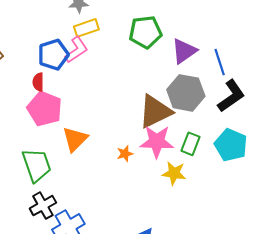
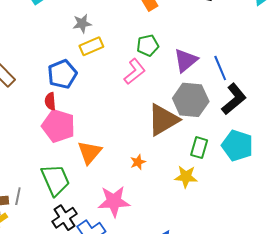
green pentagon: (145, 32) -> (148, 45), size x0.7
pink L-shape: (76, 50) -> (135, 72), moved
pink star: (157, 142) -> (114, 201), moved

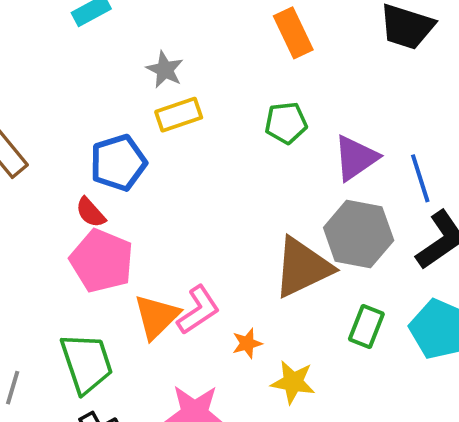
gray star: (82, 23) -> (165, 70), turned 30
pink L-shape: (135, 72) -> (198, 310), moved
red semicircle: (50, 101) -> (90, 212), turned -42
yellow star: (186, 177) -> (293, 382), moved

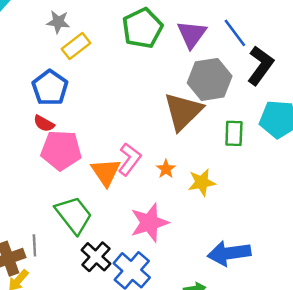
green pentagon: (286, 123) -> (142, 28), size x1.5

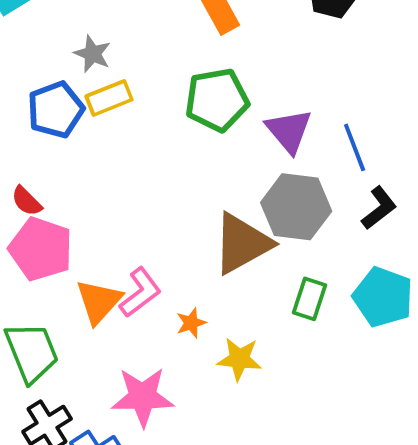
purple triangle: (192, 34) -> (289, 131), turned -32
black L-shape: (260, 66) -> (379, 208), size x0.7
blue pentagon: (50, 88) -> (56, 110), moved

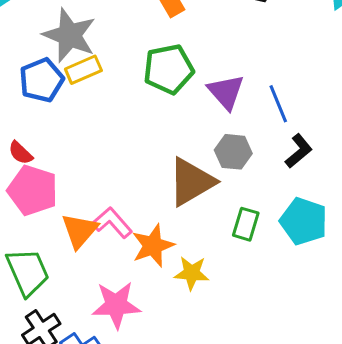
gray star: (93, 54) -> (69, 35), size x1.8
gray hexagon: (296, 207) -> (233, 152), size x0.7
pink L-shape: (140, 292) -> (112, 223), turned -93
orange star: (191, 323) -> (153, 246), size x1.8

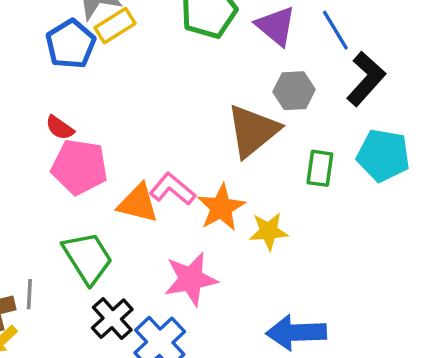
black L-shape: (299, 151) -> (366, 79), size x1.4
orange triangle: (80, 231) -> (138, 203), turned -48

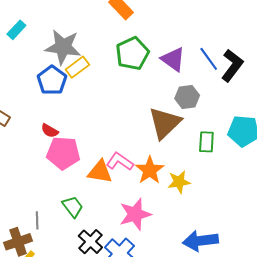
black L-shape: (366, 79) -> (232, 65), moved
green trapezoid: (88, 258) -> (73, 207), size x0.7
gray line: (29, 294) -> (37, 220), moved

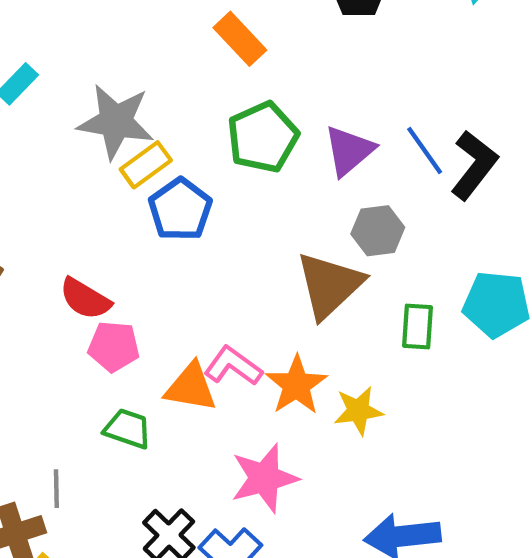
purple triangle: (173, 59) -> (349, 151), turned 44
blue pentagon: (52, 80) -> (180, 209), moved
red semicircle: (50, 131) -> (85, 299), size x1.4
pink pentagon: (63, 153) -> (114, 347), size x0.7
green trapezoid: (73, 207) -> (128, 429), moved, turned -35

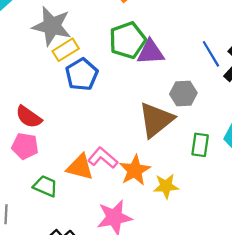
purple triangle: (349, 151) -> (151, 52), moved, turned 32
pink pentagon: (114, 347) -> (25, 146), moved

